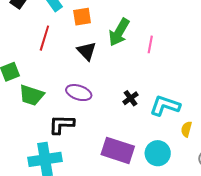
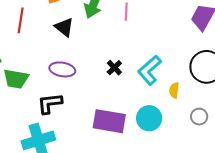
cyan L-shape: (165, 106) -> (150, 70), turned -52

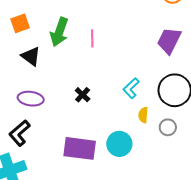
cyan L-shape: (150, 70) -> (131, 88), moved, size x0.7
black L-shape: (50, 103) -> (19, 133), turned -32
gray circle: (199, 117) -> (168, 127), moved

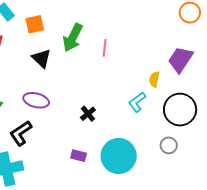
black cross: (83, 95) -> (88, 114), moved
yellow semicircle: (143, 115) -> (154, 79), moved
cyan circle: (119, 144) -> (119, 156), size x1.4
purple rectangle: (80, 148) -> (79, 156), size x0.5

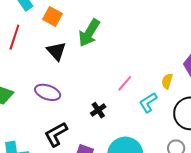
orange square: (35, 24) -> (52, 17), turned 36
pink line: (105, 48) -> (125, 83), moved, turned 30
black L-shape: (21, 133) -> (56, 134), moved

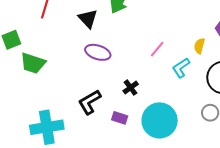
purple ellipse: (48, 92) -> (98, 52), moved
black cross: (98, 110) -> (131, 88), moved

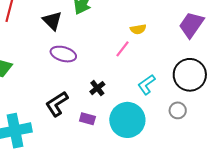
yellow semicircle: (199, 46) -> (138, 29), moved, turned -112
cyan L-shape: (181, 68) -> (146, 85), moved

